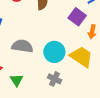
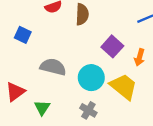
purple square: (77, 17) -> (112, 46), moved

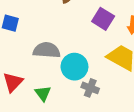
cyan circle: (91, 78) -> (74, 67), moved

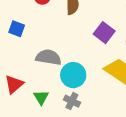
gray cross: (90, 88) -> (72, 101), moved

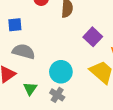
blue square: (17, 29) -> (15, 25), turned -32
gray semicircle: (48, 57) -> (24, 51), moved

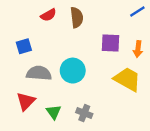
purple square: (93, 37) -> (110, 43), turned -30
cyan circle: (61, 72) -> (73, 71), moved

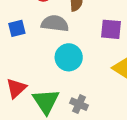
gray semicircle: (39, 73) -> (55, 23), moved
green triangle: (54, 112) -> (46, 101), size x1.6

